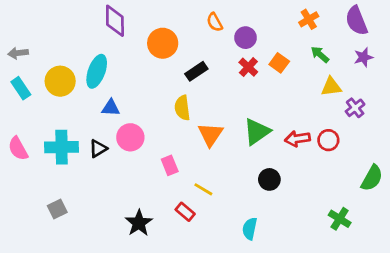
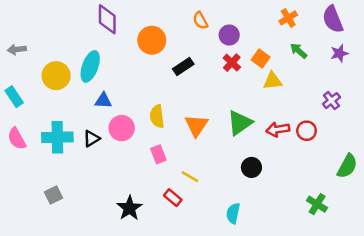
yellow triangle: (331, 87) -> (272, 81), moved
cyan rectangle: (21, 88) -> (14, 97), moved
yellow semicircle: (182, 108) -> (157, 116), moved

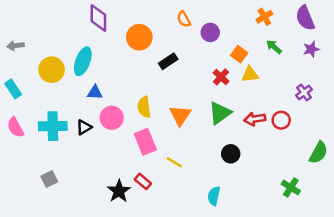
red cross: (232, 63) -> (221, 77), moved
pink rectangle: (158, 154) -> (145, 142), size x1.5
red rectangle: (173, 198) -> (143, 181), moved

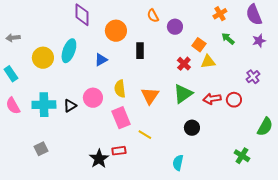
black rectangle: (168, 61) -> (140, 51), turned -56
blue triangle: (95, 93) -> (101, 60), moved, turned -32
red rectangle: (143, 181) -> (119, 151), turned -48

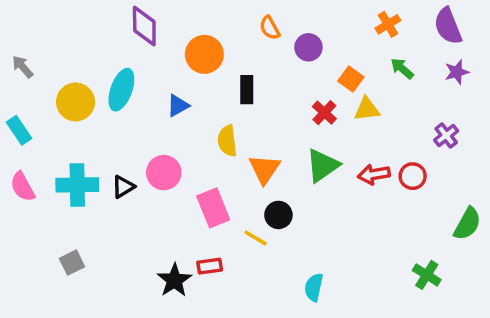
gray arrow: (13, 38) -> (23, 67), turned 56
yellow semicircle: (120, 89) -> (227, 141), moved
black circle: (192, 128) -> (278, 215), moved

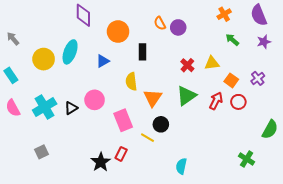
orange semicircle: (270, 28) -> (160, 23), moved
orange square: (351, 79) -> (231, 80), moved
red arrow: (374, 174) -> (216, 101), turned 126
cyan cross: (77, 185) -> (45, 107), turned -30
red rectangle: (210, 266) -> (121, 154), turned -56

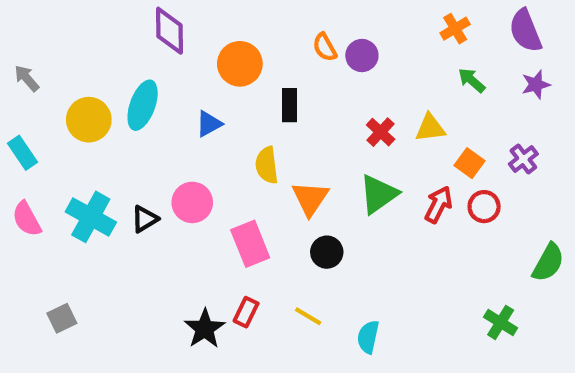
cyan cross: (45, 107) -> (91, 217), turned -30
yellow line: (148, 138) -> (308, 316), moved
gray square: (41, 152) -> (62, 318), moved

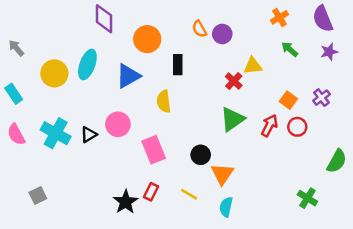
blue triangle: (209, 124) -> (128, 76), size x1.5
yellow triangle: (430, 128) -> (253, 66), moved
orange triangle: (310, 198) -> (222, 174), moved

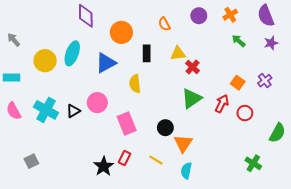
purple circle: (222, 34) -> (199, 16), moved
yellow triangle: (253, 66) -> (178, 53), moved
cyan rectangle: (14, 94) -> (12, 77), turned -56
red circle: (297, 127) -> (245, 113), moved

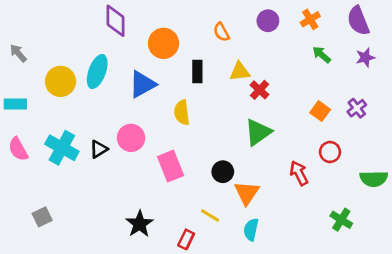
red arrow: (222, 104) -> (299, 173), moved, turned -54
green semicircle: (277, 133) -> (374, 179), turned 60
red rectangle: (125, 158) -> (186, 239), moved

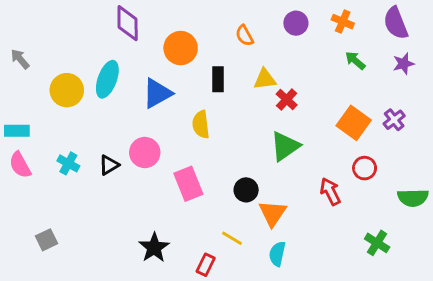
orange cross: (310, 19) -> (343, 22), turned -36
cyan rectangle: (15, 104) -> (17, 131), moved
orange square: (320, 111) -> (354, 123), size x1.5
cyan cross: (62, 148) -> (68, 163), size x0.6

